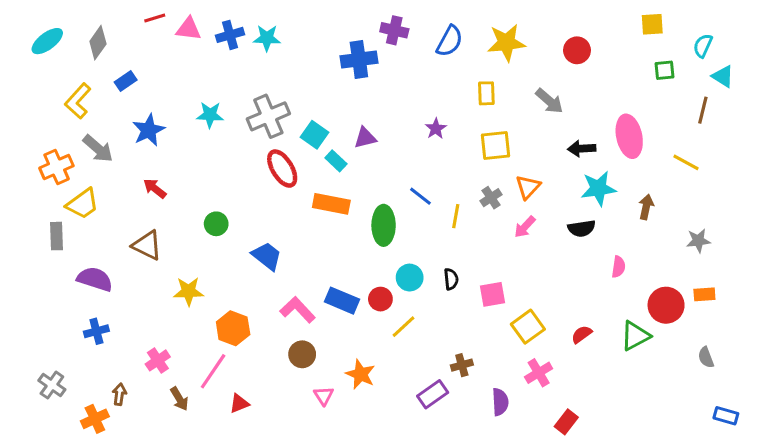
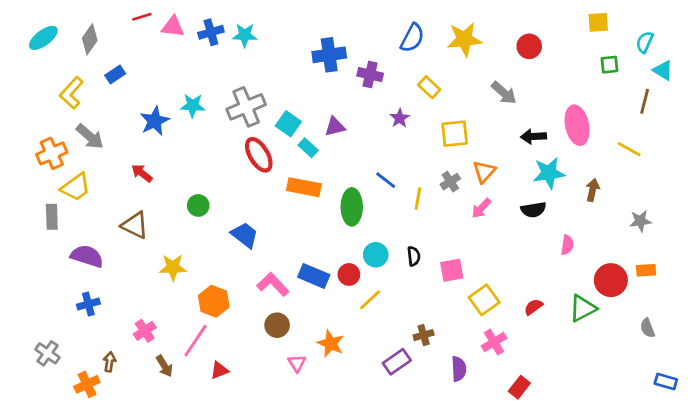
purple cross: (394, 30) -> (370, 75), moved
yellow rectangle: (486, 93) -> (429, 87), moved, turned -45
blue star: (149, 130) -> (155, 121), moved

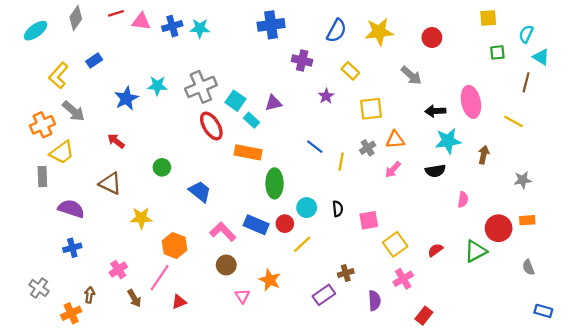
gray diamond: (90, 39) -> (76, 18), moved
blue cross: (329, 55) -> (271, 25), moved
orange triangle: (484, 172) -> (395, 140), turned 42
green ellipse: (352, 207) -> (275, 183), moved

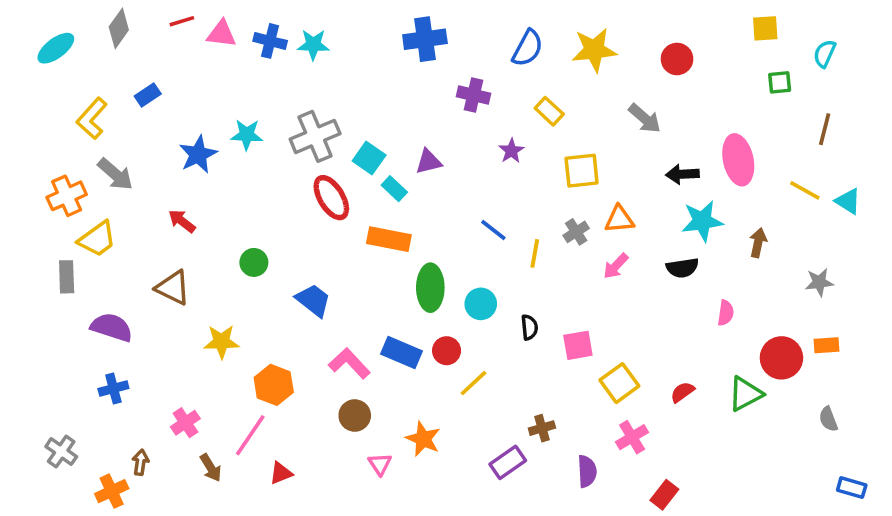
blue cross: (172, 26) -> (270, 41), turned 30
cyan triangle: (541, 57) -> (848, 201), moved
cyan circle: (307, 208) -> (481, 304), moved

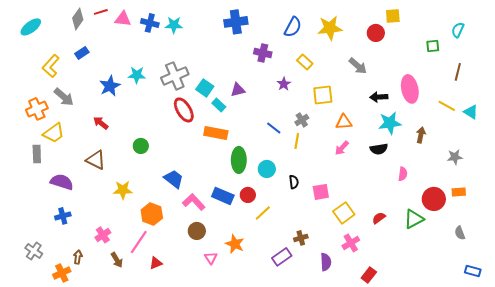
gray diamond: (119, 28) -> (78, 19), moved
yellow square: (765, 28) -> (393, 16), moved
gray cross: (576, 232) -> (302, 120), moved
blue trapezoid: (313, 300) -> (174, 179), moved

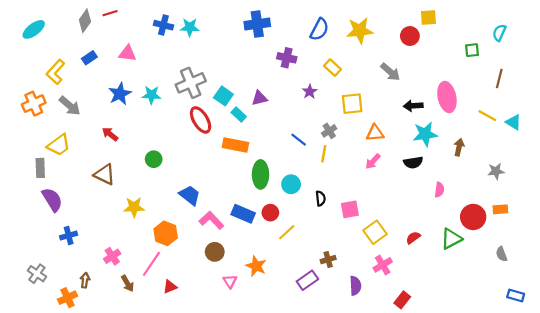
pink triangle: (123, 19) -> (127, 53), moved
cyan star: (137, 75) -> (151, 95), moved
orange cross: (37, 109) -> (34, 104), moved
purple semicircle: (62, 182) -> (52, 200), moved, turned 40

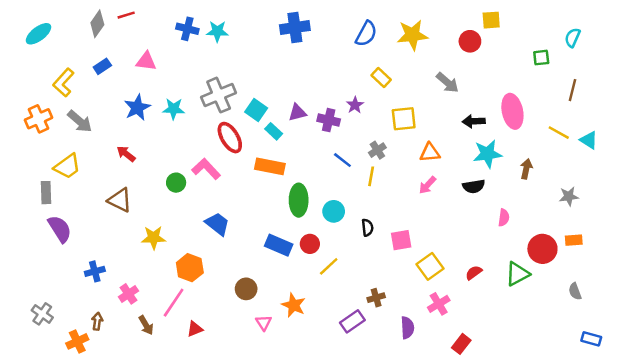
purple cross: (287, 58) -> (329, 120), moved
pink L-shape: (211, 220) -> (206, 169), moved
blue cross: (69, 236) -> (95, 271), moved

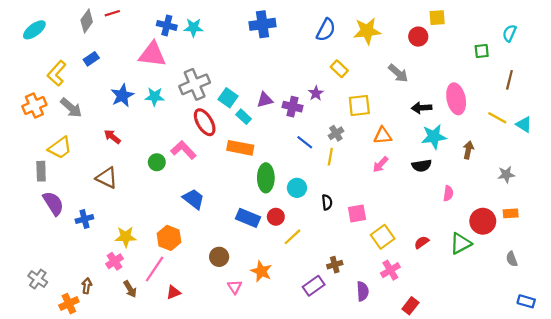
pink triangle: (146, 61) -> (152, 54), moved, size x1.5
yellow star: (154, 238) -> (126, 237), moved
blue cross: (95, 271) -> (84, 219), moved

